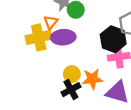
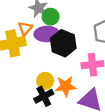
purple ellipse: (63, 37) -> (47, 34), moved
black hexagon: (113, 39) -> (63, 43), moved

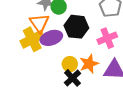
orange triangle: (25, 28) -> (39, 23), size x1.5
purple ellipse: (47, 34) -> (51, 38), moved

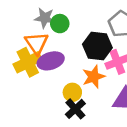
black hexagon: (76, 27) -> (97, 46), moved
orange star: (89, 64) -> (94, 77), moved

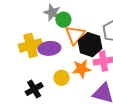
orange triangle: (37, 43) -> (75, 35), moved
black cross: (75, 109) -> (34, 89), moved

